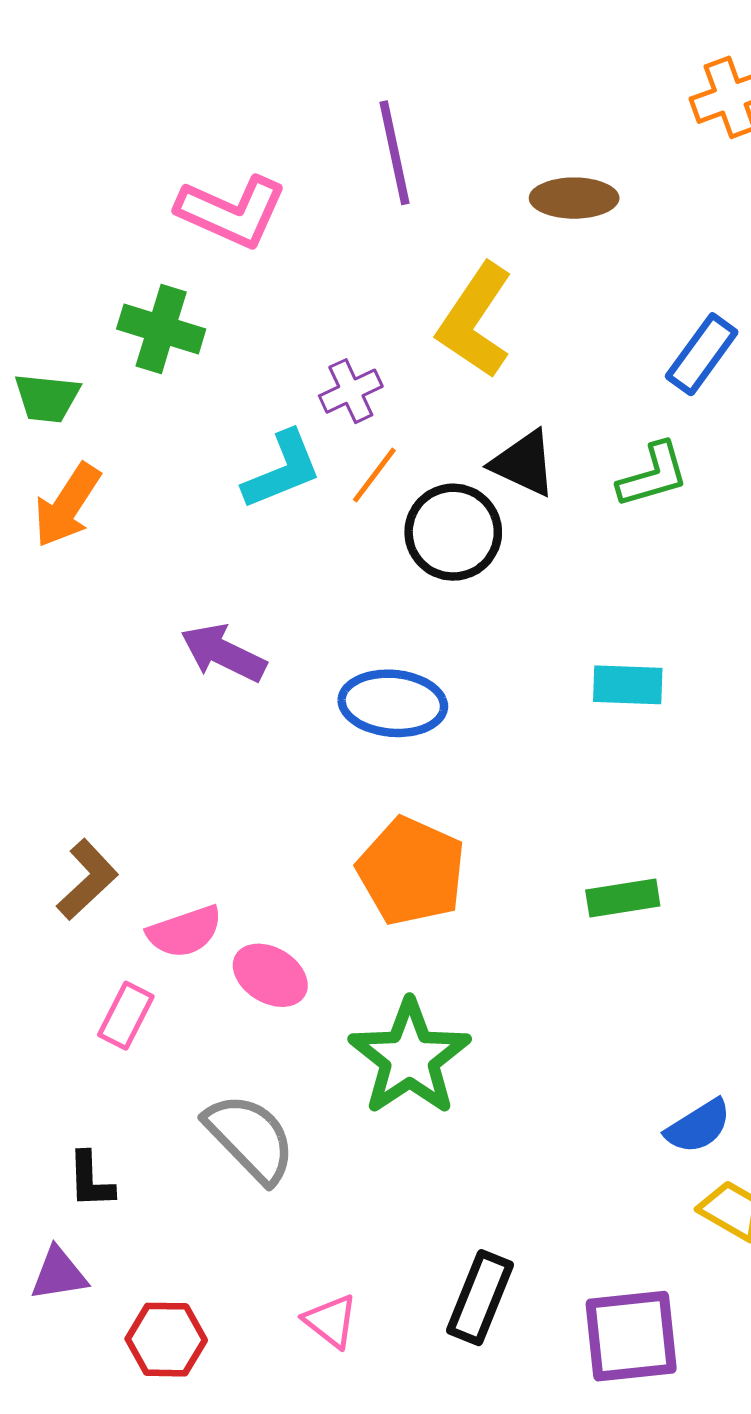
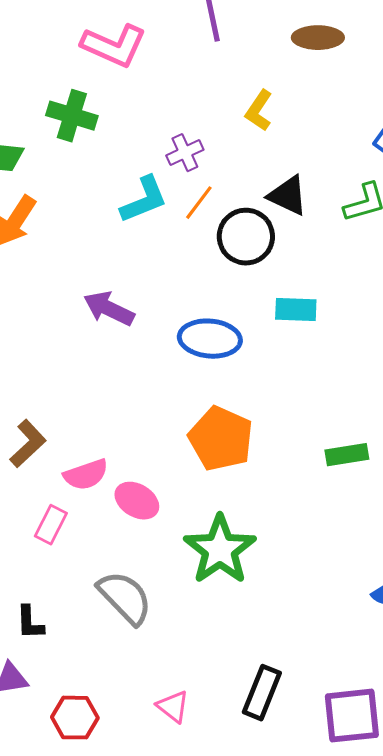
yellow L-shape: (475, 321) -> (259, 111), size x0.6
cyan rectangle: (628, 685) -> (296, 310), moved

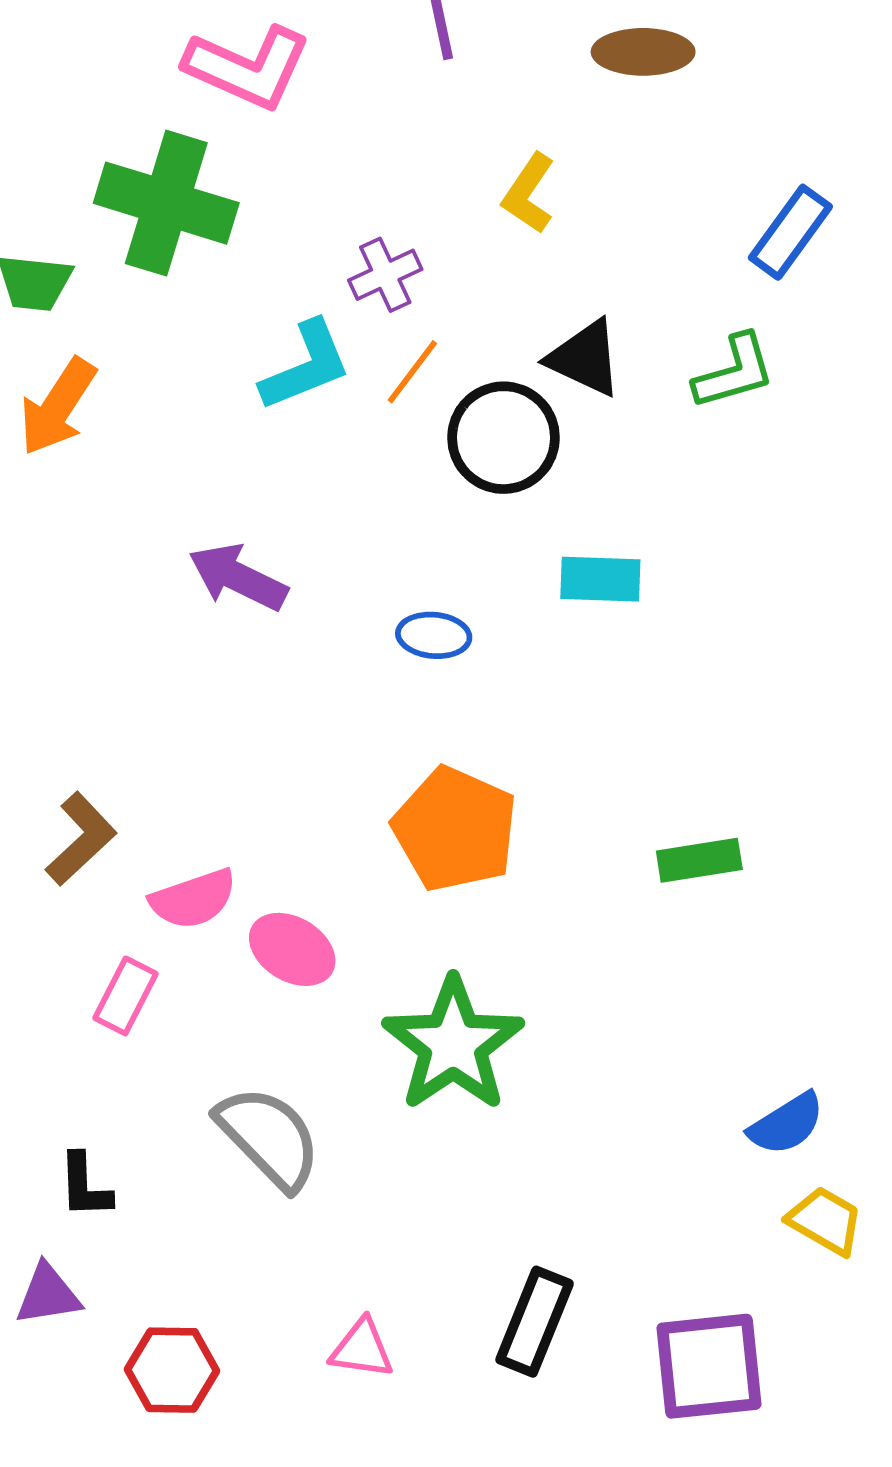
green cross: (72, 116) -> (166, 203), size x1.4
blue ellipse: (210, 339) -> (434, 635), size x0.6
pink triangle: (173, 707) -> (362, 1349), turned -30

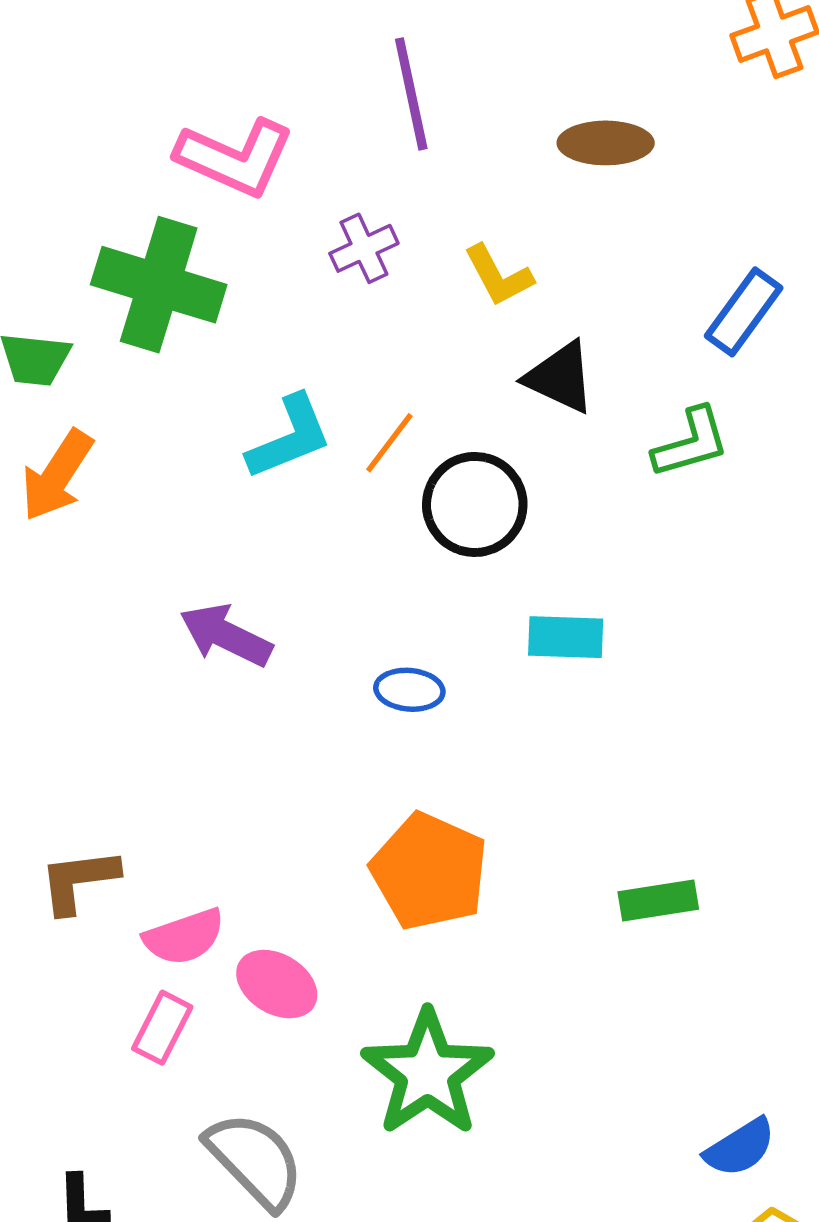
yellow L-shape: (529, 193) -> (498, 276), turned -62
purple cross: (385, 275) -> (364, 248), moved
black triangle: (585, 358) -> (560, 377), moved
brown L-shape: (81, 839) -> (79, 881), turned -144
pink rectangle: (125, 996) -> (162, 1028), moved

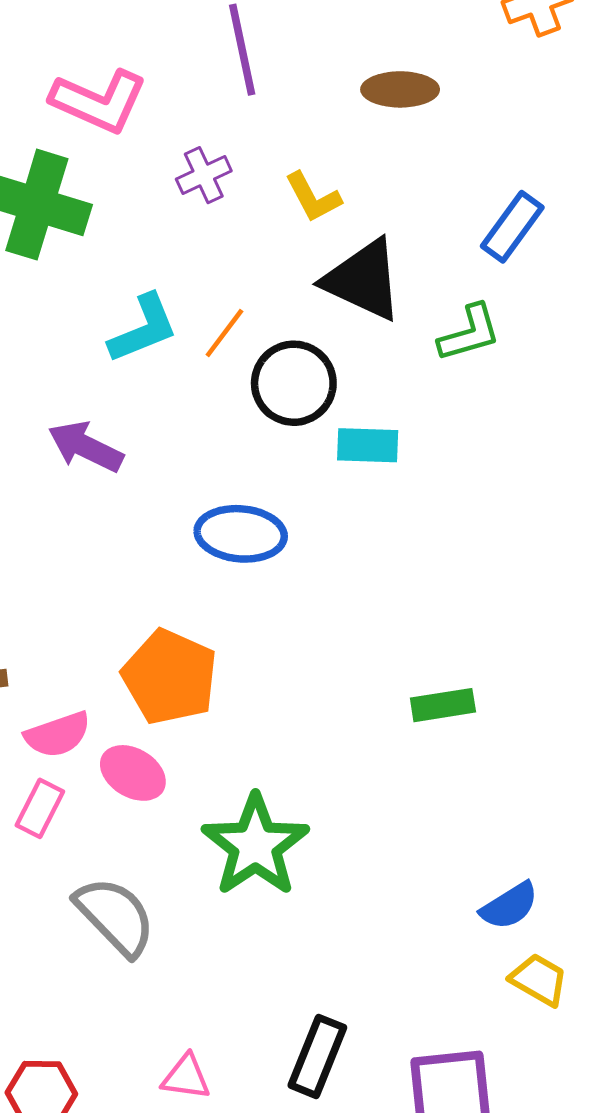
black triangle: (560, 377) -> (363, 280), size x1.4
purple arrow: (226, 635) -> (86, 447), moved
cyan rectangle: (566, 637) -> (368, 445), moved
blue ellipse: (409, 690) -> (241, 534), size x1.6
orange pentagon: (429, 871) -> (170, 677), moved

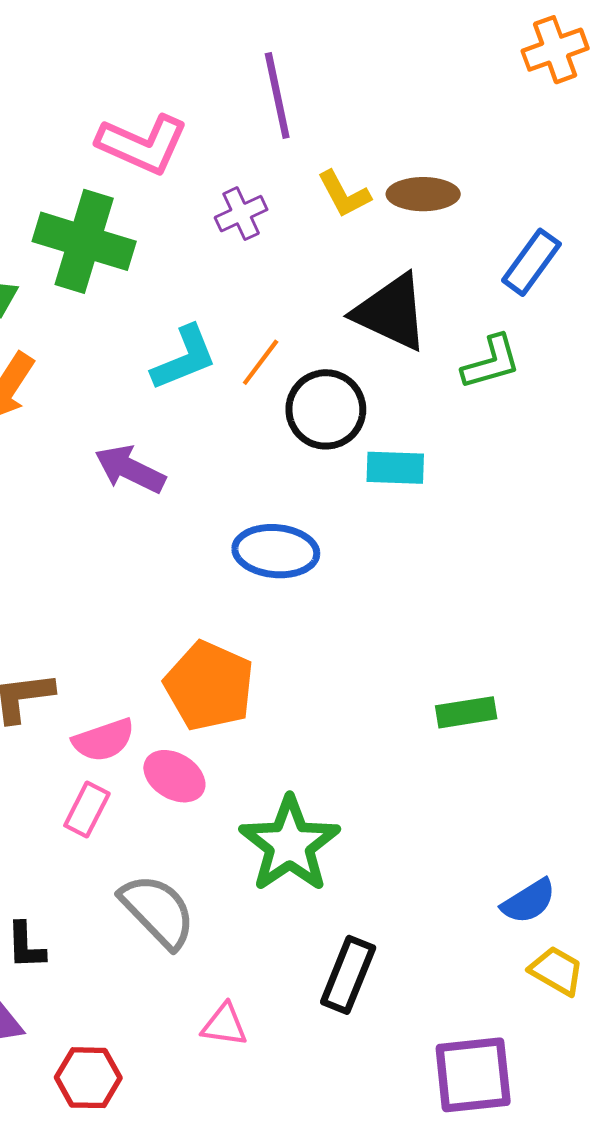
brown ellipse: (400, 89) -> (423, 194), moved
yellow L-shape: (313, 197) -> (344, 194), moved
black rectangle: (317, 1056) -> (348, 975), moved
pink triangle: (186, 1077) -> (224, 1025), moved

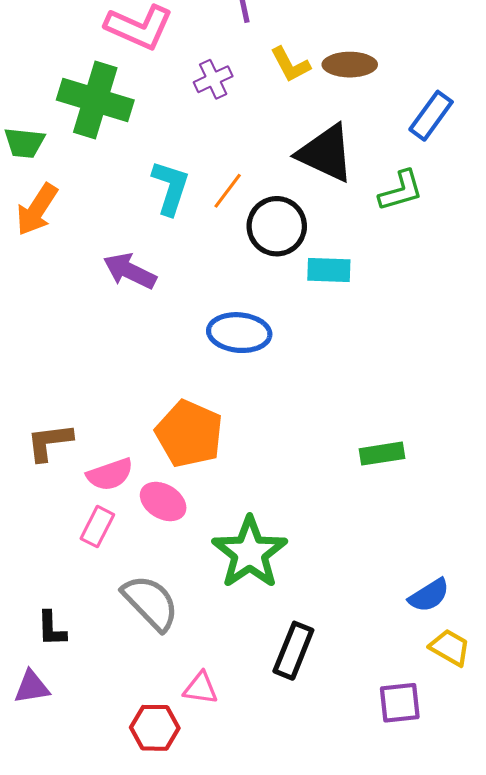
cyan L-shape: (184, 358) -> (170, 188), turned -50
purple square: (473, 1075) -> (400, 703), moved, size x0.7
red hexagon: (88, 1078) -> (155, 728), moved

